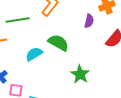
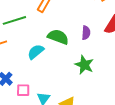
purple semicircle: (89, 21) -> (86, 33), moved

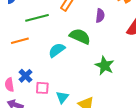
purple semicircle: (86, 33) -> (100, 16), moved

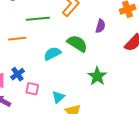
cyan triangle: (62, 97) -> (58, 97), moved

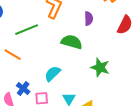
orange line: (17, 39) -> (13, 55), turned 54
cyan semicircle: (52, 54) -> (52, 74), moved

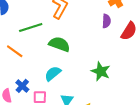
purple semicircle: (89, 18) -> (106, 21), moved
green semicircle: (72, 42) -> (59, 44), moved

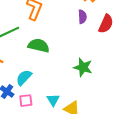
cyan semicircle: (53, 74) -> (24, 78), moved

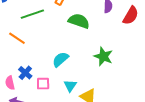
green semicircle: (39, 46) -> (79, 21), moved
cyan semicircle: (24, 78) -> (60, 59), moved

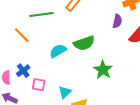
green semicircle: (79, 21) -> (84, 43), moved, turned 130
cyan semicircle: (60, 59) -> (58, 51), moved

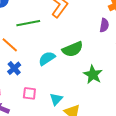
blue cross: (23, 71) -> (14, 68), moved

